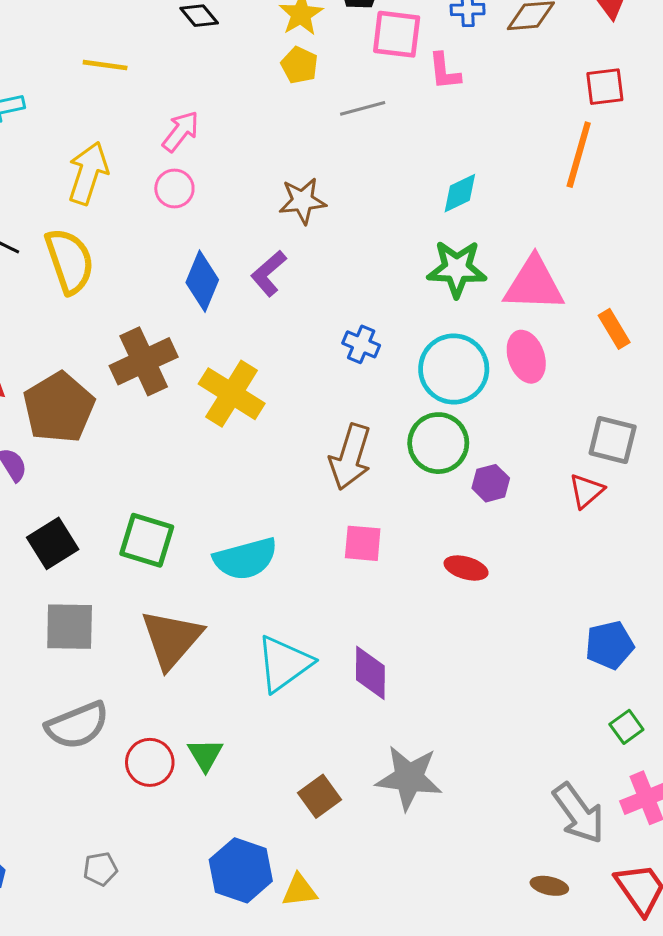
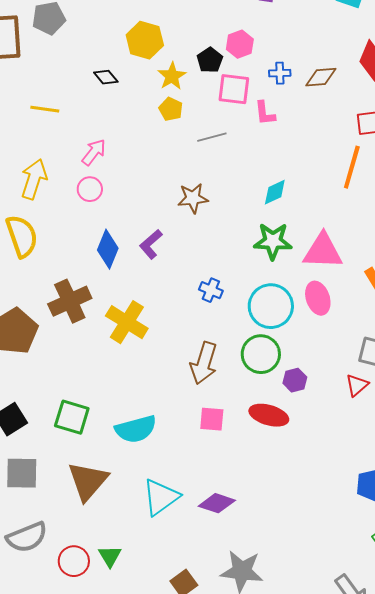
brown star: (303, 201) -> (193, 198), moved
red ellipse: (466, 568) -> (269, 415), moved, size x1.4
purple diamond: (370, 673) -> (217, 503), turned -72

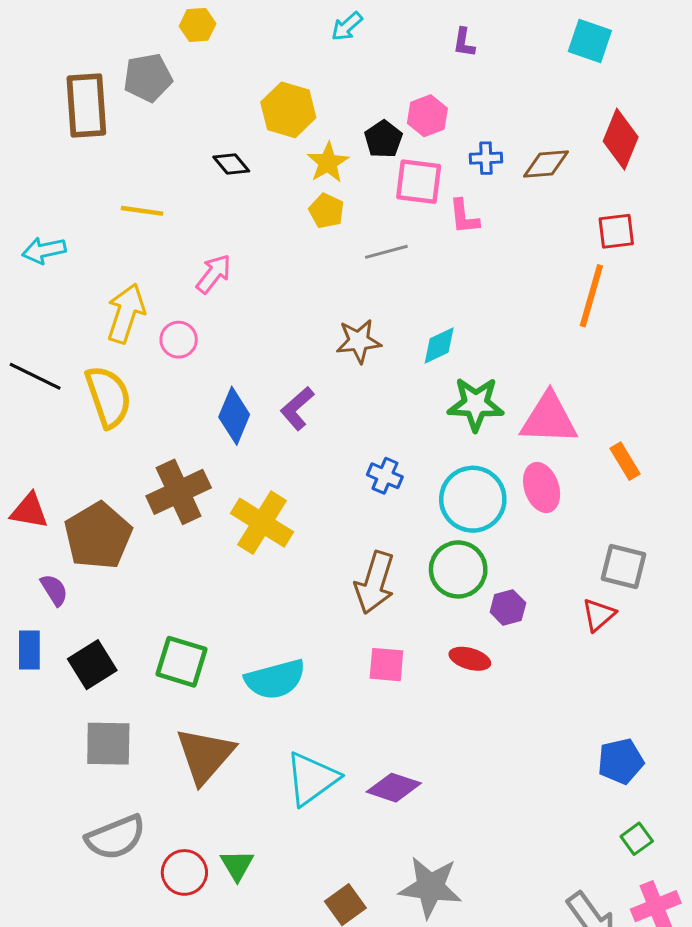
pink circle: (90, 189) -> (179, 340), moved
cyan diamond: (275, 192) -> (439, 346), moved
red ellipse: (269, 415) -> (470, 659), size x0.7

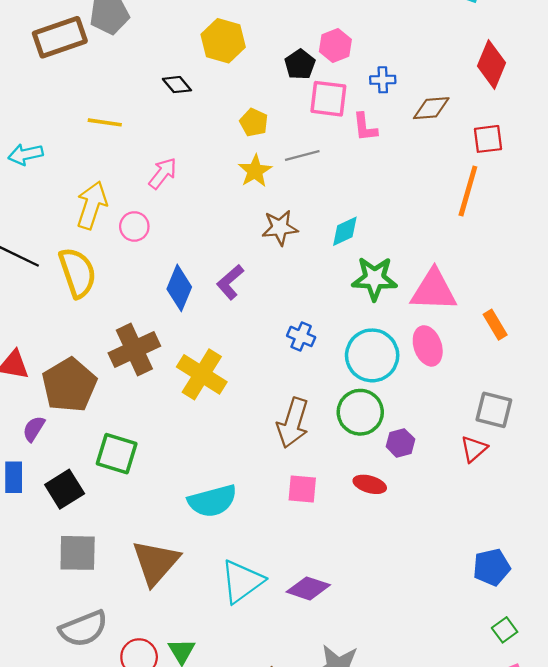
brown rectangle: (86, 105) -> (60, 37), turned 75
yellow star: (328, 163) -> (255, 171), moved
brown diamond: (546, 164) -> (431, 108), moved
purple semicircle: (54, 590) -> (34, 429), turned -116
green square: (181, 662) -> (117, 454), moved

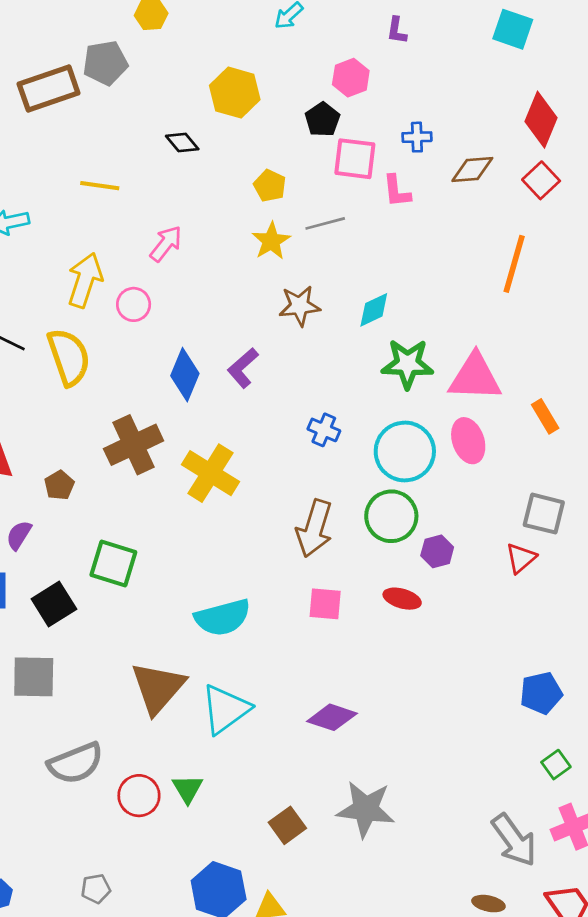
pink hexagon: (335, 45) -> (351, 78), moved
red square: (488, 139) -> (541, 180), moved, turned -36
brown pentagon: (69, 385) -> (59, 485), size x0.5
gray square: (78, 553) -> (34, 677), moved
cyan triangle: (242, 581) -> (225, 709), moved

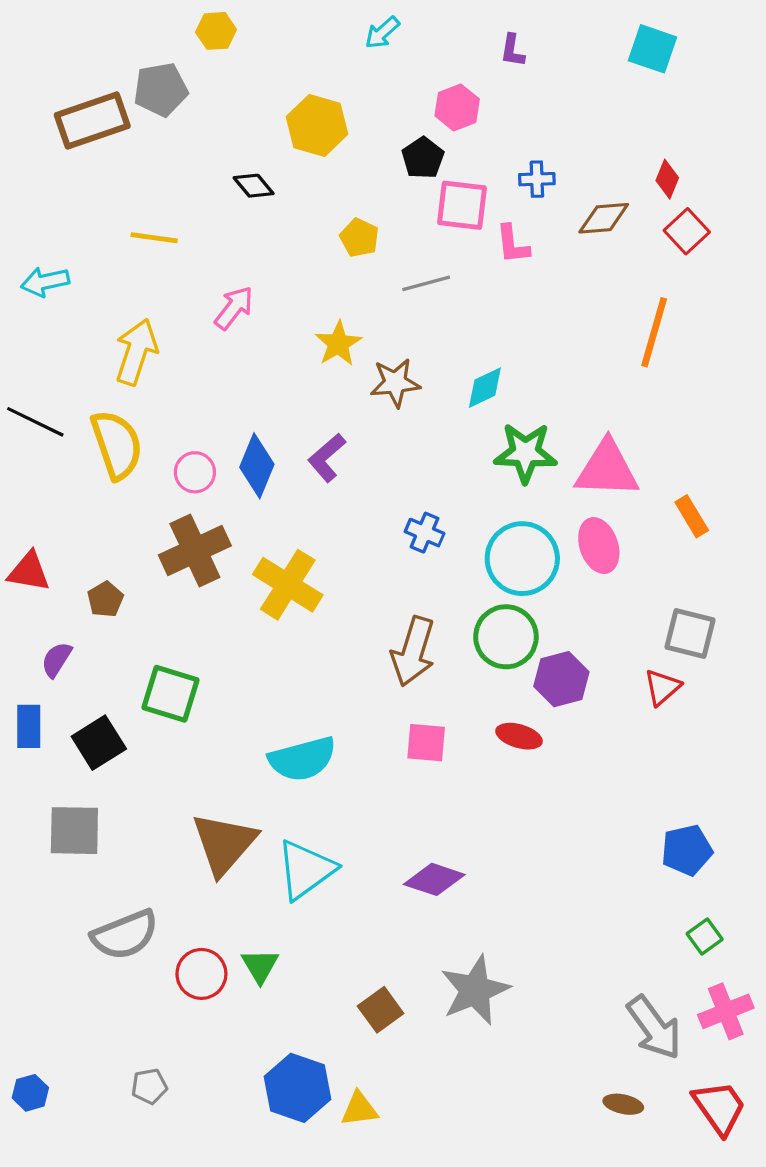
red diamond: (541, 120) -> (667, 179), moved, size x0.6
yellow star: (271, 241) -> (338, 344), moved
pink circle: (134, 304) -> (195, 472), moved
purple hexagon: (437, 551) -> (561, 679), size x1.4
gray star: (366, 809) -> (475, 990), turned -30

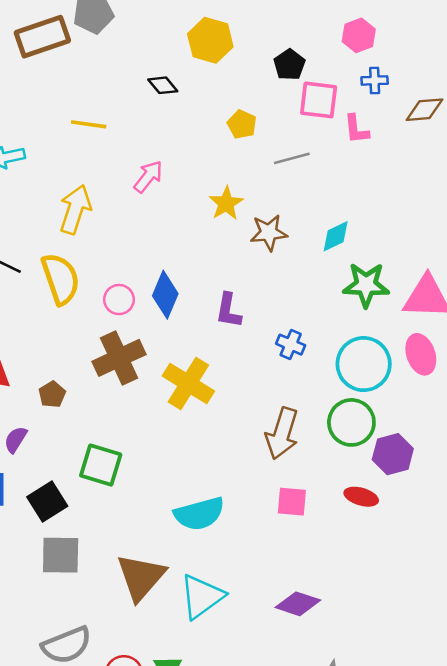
pink hexagon: (457, 107) -> (359, 35), moved
purple L-shape: (327, 458) -> (229, 310), moved, turned -39
gray square: (74, 831) -> (61, 555), moved

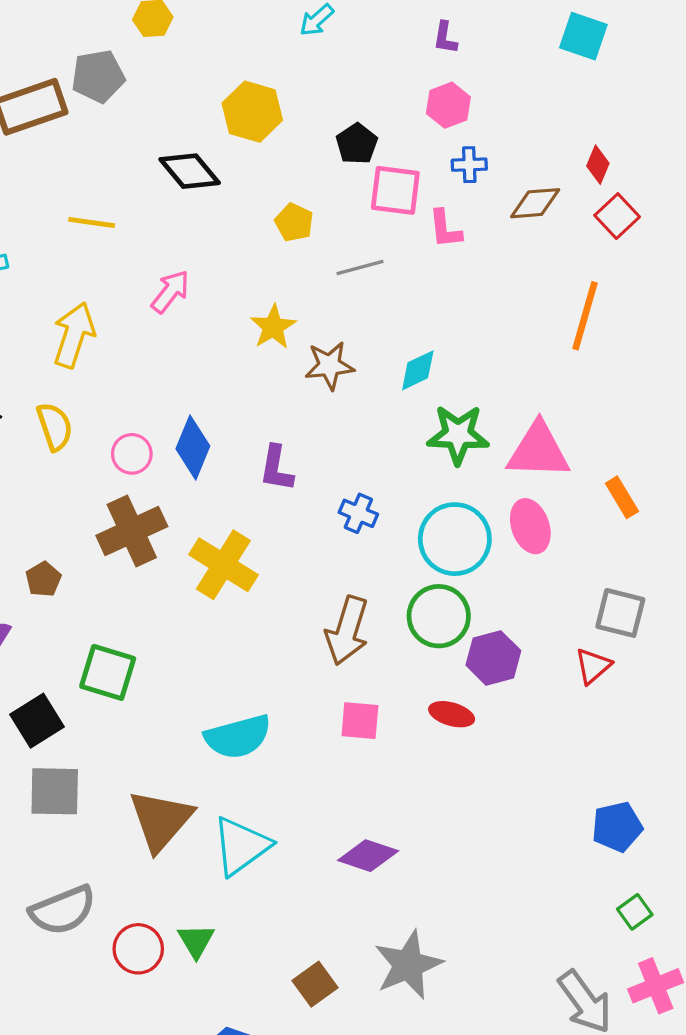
black diamond: (163, 85) -> (190, 171), size x1.5
yellow semicircle: (61, 279) -> (55, 427), size x0.7

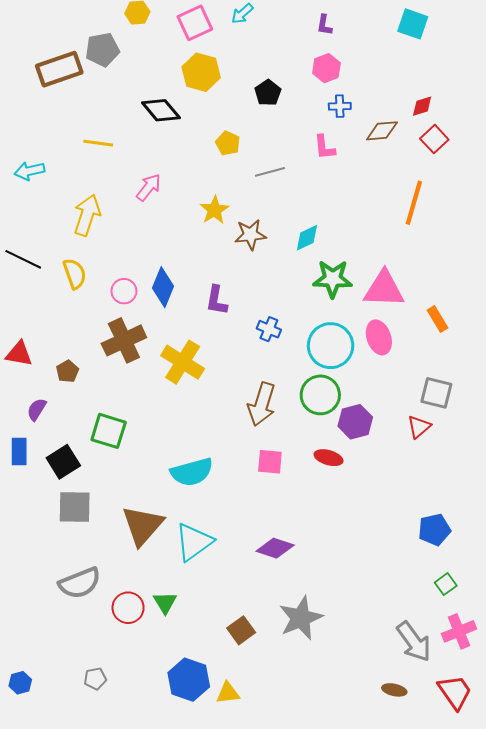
red diamond: (598, 165) -> (422, 106), turned 50
pink square: (395, 190) -> (195, 23), moved, turned -32

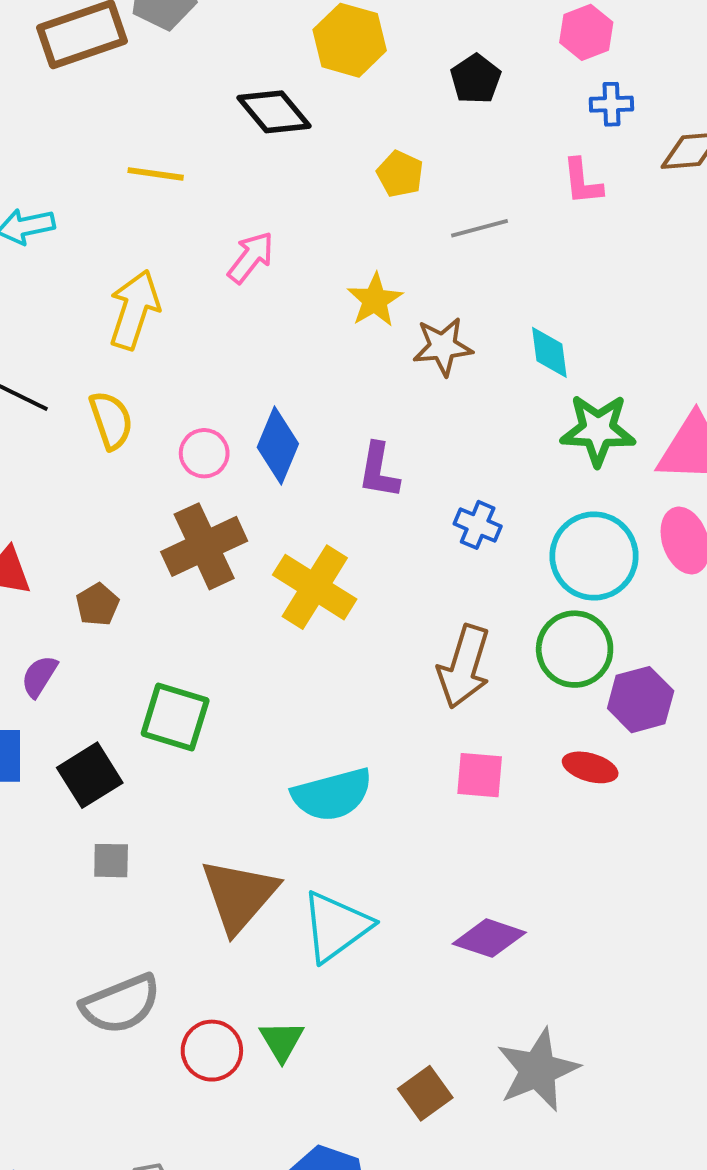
cyan diamond: (307, 238) -> (549, 352), turned -72
gray square: (75, 507) -> (111, 861), size x0.6

